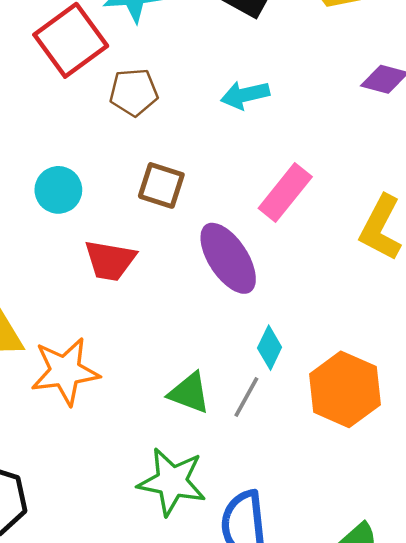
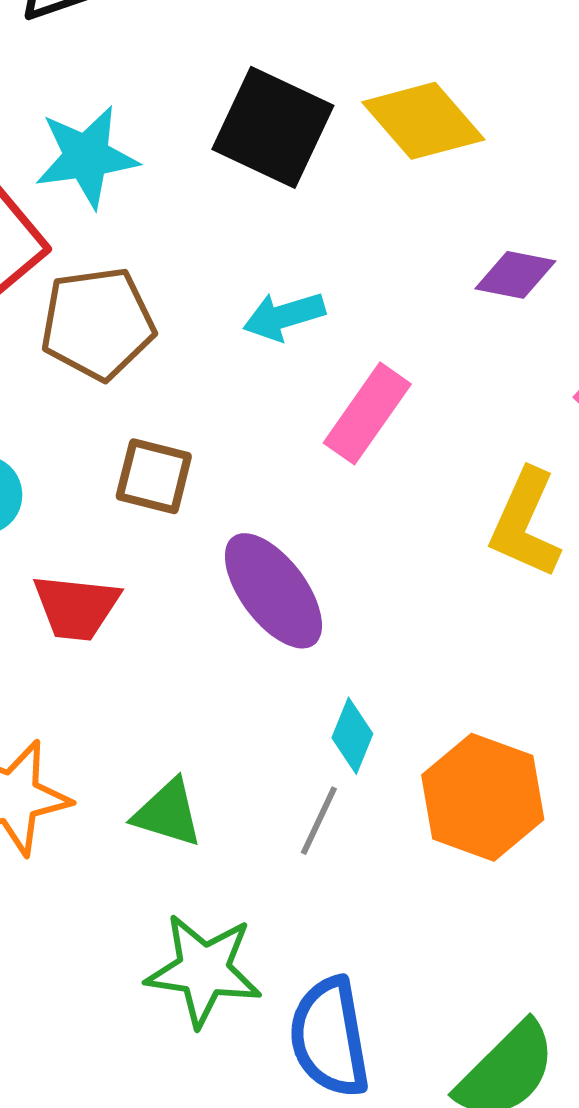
brown pentagon: (134, 92) -> (98, 323), size x1.4
pink rectangle: (285, 193) -> (367, 413), moved
green triangle: (189, 393) -> (168, 813), moved

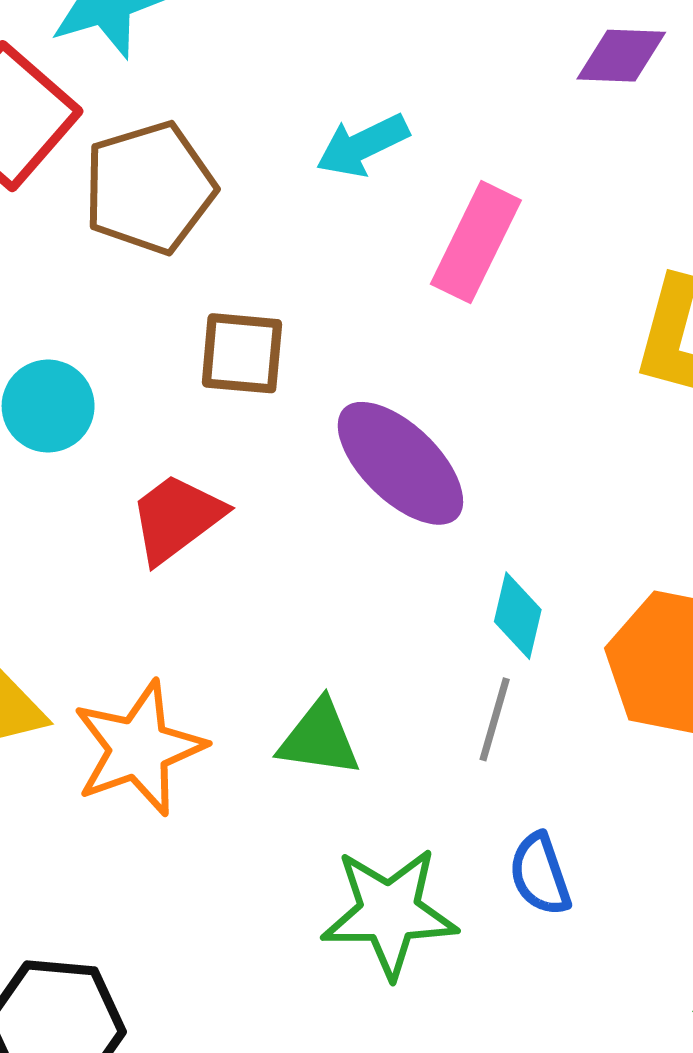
red trapezoid: (76, 607) -> (177, 518), turned 146
blue semicircle: (329, 1037) -> (540, 874), moved, size x0.6

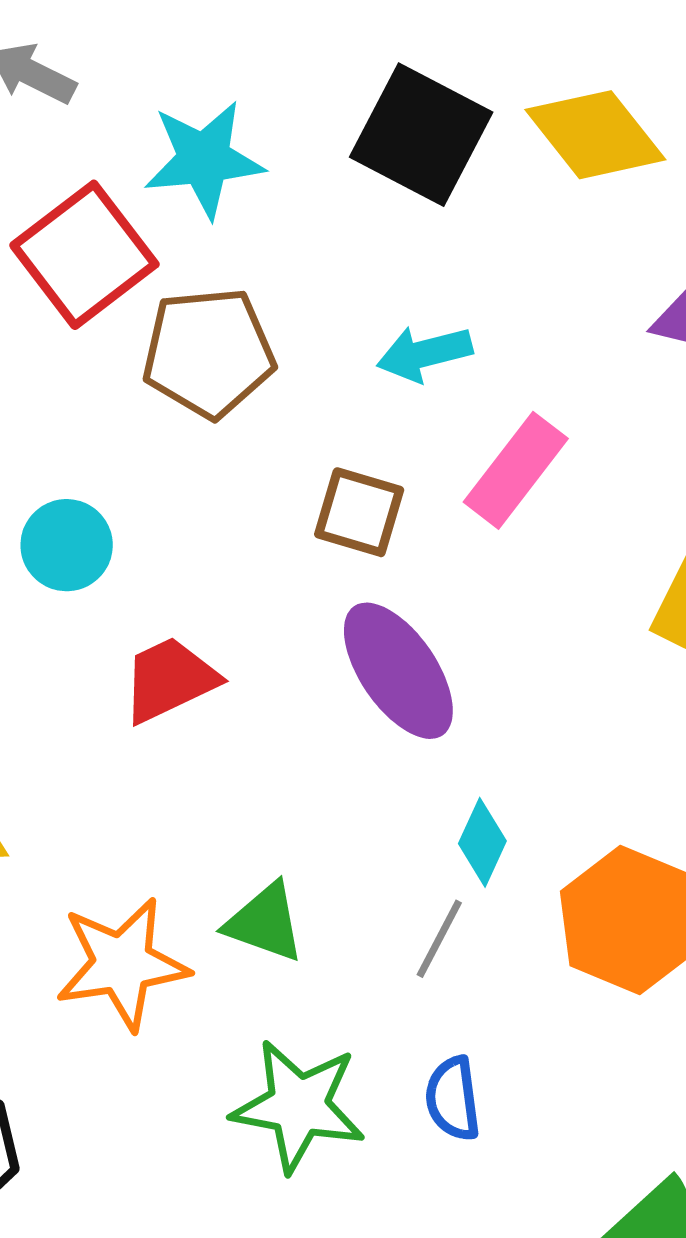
brown square: (242, 353) -> (359, 512), moved
orange star: (139, 748) -> (122, 964), moved

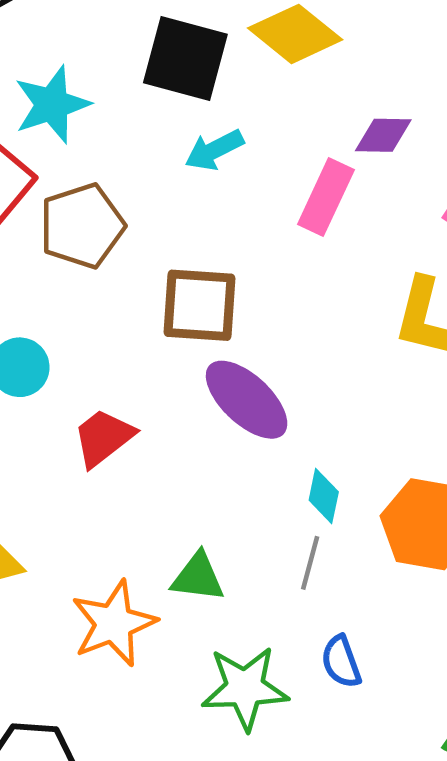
cyan arrow: (424, 354) -> (214, 150), moved
pink rectangle: (516, 470) -> (326, 197), moved
brown square: (359, 512) -> (199, 305), size x1.4

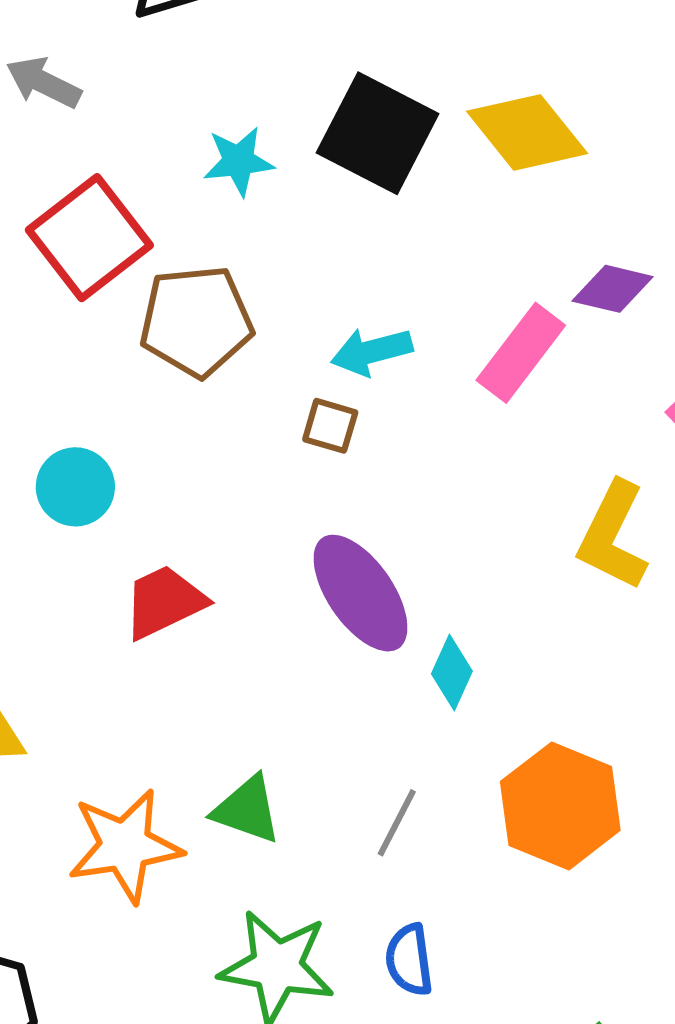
cyan star: (52, 105) -> (239, 161), moved, size x0.7
cyan arrow: (214, 150) -> (372, 352), moved
brown square: (199, 305) -> (330, 426), moved, size x0.5
cyan diamond: (324, 496) -> (452, 673), moved

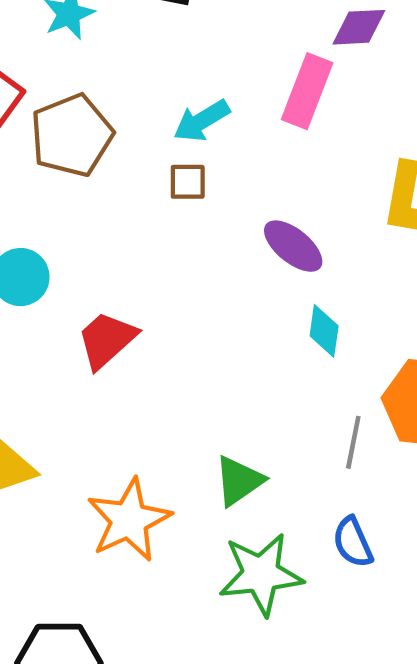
purple ellipse: (361, 593) -> (293, 246), moved, size x0.7
green triangle: (247, 810) -> (239, 481), moved, turned -38
gray line: (397, 823) -> (353, 442), moved

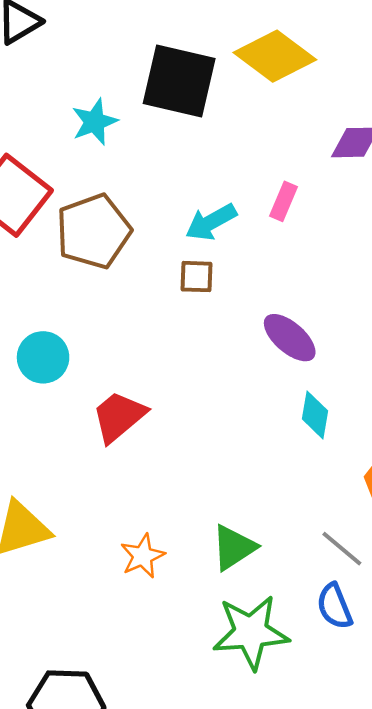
pink rectangle: (307, 91) -> (283, 201), moved, size x0.6
gray line: (353, 442) -> (342, 549), moved, turned -63
orange star: (129, 520) -> (143, 556), moved, size x0.6

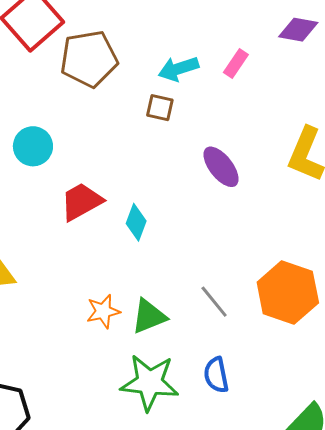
cyan diamond: (315, 415) -> (136, 222), moved
gray line: (342, 549) -> (214, 302), moved
orange star: (143, 556) -> (103, 311), moved

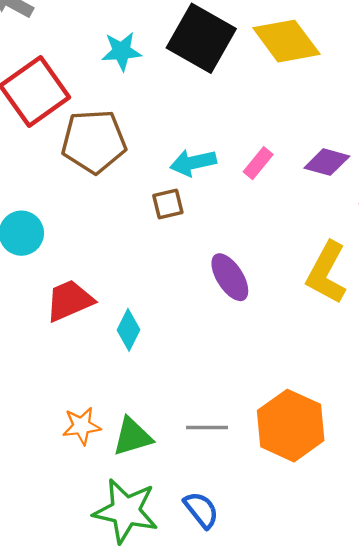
purple diamond: (298, 30) -> (327, 162), moved
brown square: (160, 108) -> (168, 204), turned -32
gray line: (214, 302) -> (207, 428), turned -57
blue semicircle: (216, 375) -> (201, 510), turned 147

